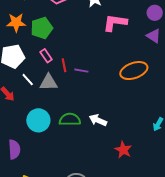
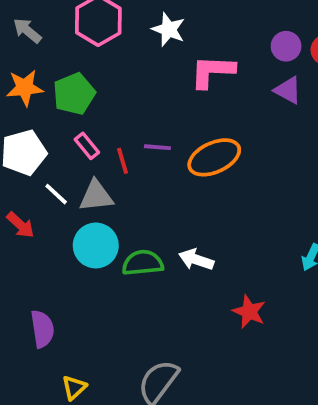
purple line: (81, 71) -> (157, 147), moved
orange ellipse: (134, 71) -> (214, 157), moved
cyan circle: (38, 120) -> (96, 245), moved

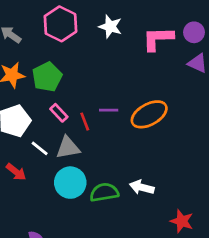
pink L-shape: (212, 71) -> (158, 39), moved

